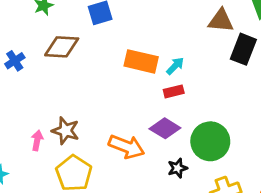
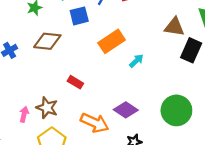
orange rectangle: (141, 61) -> (112, 41), moved, turned -50
red rectangle: (174, 91) -> (75, 82), moved, turned 42
green circle: (210, 141) -> (176, 110), moved

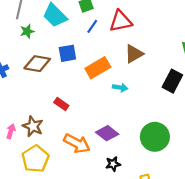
blue square: (79, 16) -> (67, 53), moved
brown triangle: (174, 27) -> (134, 54), moved, turned -42
cyan arrow: (136, 61) -> (120, 88), turned 48

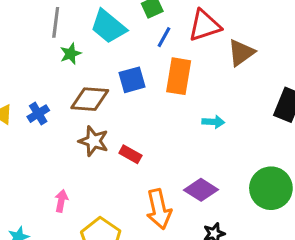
brown triangle: (134, 54) -> (241, 53), moved
orange rectangle: (98, 68) -> (179, 76), moved, turned -45
brown star: (33, 126) -> (94, 141), moved
orange arrow: (77, 143) -> (159, 209), turned 55

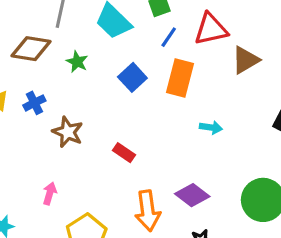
green star: (71, 54) -> (77, 62), moved, turned -30
blue square: (132, 80) -> (132, 77), turned -32
brown diamond: (90, 99) -> (31, 49), moved
brown star: (94, 141) -> (68, 132), moved

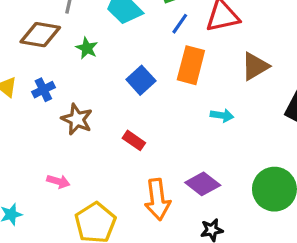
brown triangle: (245, 60) -> (255, 66), moved
blue square: (132, 77) -> (141, 80), moved
pink arrow: (50, 193) -> (58, 181), turned 90

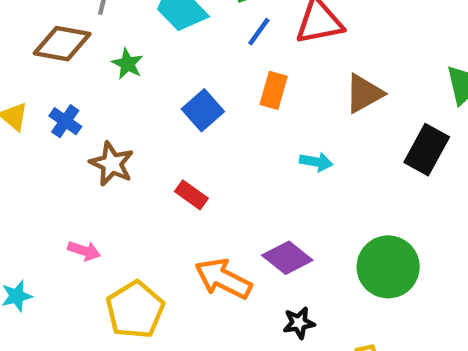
orange rectangle: (191, 65) -> (274, 90), size x0.7
blue cross: (43, 90) -> (65, 121), turned -30
orange arrow: (157, 199) -> (223, 279), turned 123

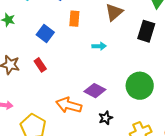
red rectangle: (191, 195) -> (40, 65), moved, turned 32

